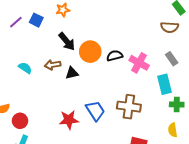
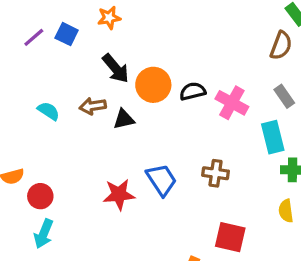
brown semicircle: (170, 27) -> (281, 46), turned -72
brown cross: (129, 107) -> (216, 173), size x0.7

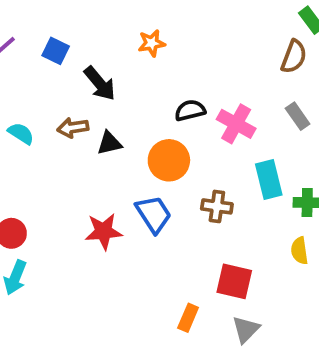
orange star: (109, 18) -> (152, 43), moved
blue square: (67, 34) -> (56, 51), moved
orange circle: (153, 85) -> (169, 160), moved
cyan rectangle: (273, 137) -> (269, 180), moved

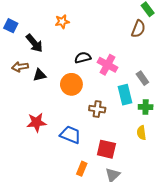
gray rectangle: (298, 116) -> (142, 78), moved
blue trapezoid: (154, 214) -> (70, 135), moved, turned -35

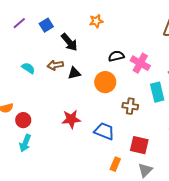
blue square: (11, 26) -> (46, 25), turned 32

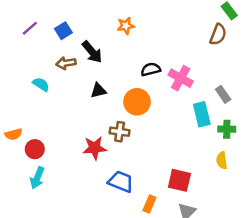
brown arrow: (55, 65) -> (66, 63), moved
brown cross: (130, 106) -> (120, 132), moved
blue trapezoid: (104, 131) -> (121, 182), moved

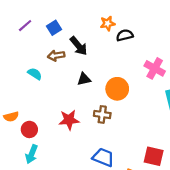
black semicircle: (151, 69) -> (125, 35), moved
red star: (95, 148) -> (69, 120), moved

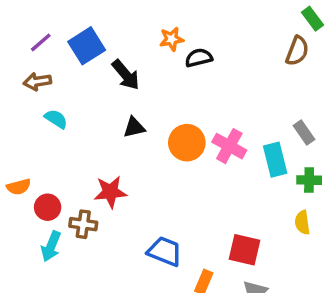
blue square: (54, 28) -> (87, 46), size x1.5
brown arrow: (56, 56) -> (37, 82), moved
pink cross: (155, 68) -> (229, 146), moved
brown cross: (102, 114) -> (83, 224), moved

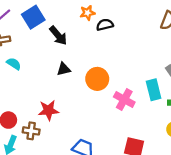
pink cross: (229, 146) -> (124, 99), moved

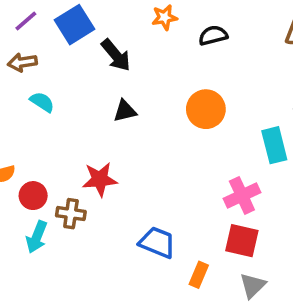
black semicircle: (105, 25) -> (213, 35), moved
orange circle: (97, 79) -> (206, 109), moved
pink cross: (124, 99) -> (242, 196), moved, turned 36

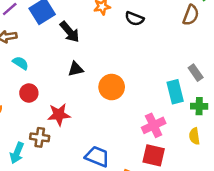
black semicircle: (213, 35) -> (134, 19), turned -144
orange circle: (206, 109) -> (112, 87), moved
red circle: (33, 196) -> (29, 93), moved

